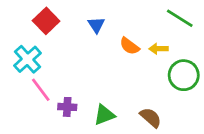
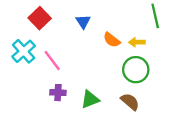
green line: (180, 18) -> (155, 16), turned 45
green circle: (184, 75) -> (136, 70), moved
pink line: (41, 90) -> (52, 60), moved

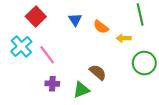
orange semicircle: (112, 40) -> (101, 27), moved
green circle: (136, 70) -> (144, 63), moved
brown semicircle: (130, 102) -> (98, 72), moved

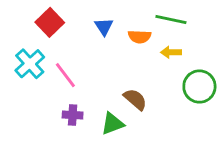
green line: (140, 14) -> (171, 20), moved, turned -65
orange semicircle: (101, 27) -> (140, 37), turned -35

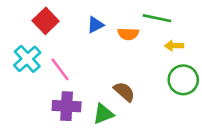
blue triangle: (104, 27) -> (95, 25), turned 36
yellow arrow: (171, 52) -> (174, 46), moved
purple cross: (73, 115) -> (67, 106), size x1.5

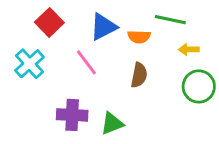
blue triangle: (95, 25) -> (103, 27), size x1.5
pink line: (60, 69) -> (86, 62), moved
brown semicircle: (124, 92) -> (139, 75), moved, turned 60

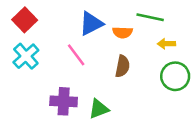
red square: (49, 22) -> (25, 20), moved

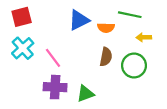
red square: (25, 20) -> (22, 17), turned 30
pink line: (76, 55) -> (53, 58), moved
green circle: (175, 76) -> (134, 66), moved

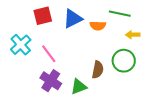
red square: (22, 17) -> (43, 16), moved
brown semicircle: (106, 57) -> (98, 70), moved
purple cross: (55, 87) -> (51, 81), turned 30

